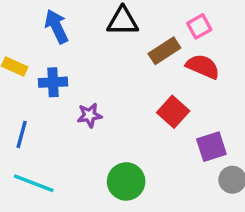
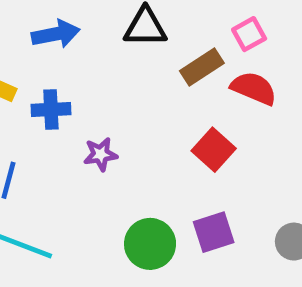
blue arrow: (56, 26) -> (56, 34), turned 104
purple square: (211, 147) -> (214, 232), moved

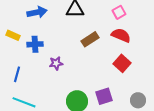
brown rectangle: (202, 67) -> (90, 39), moved
red square: (214, 150) -> (122, 63), moved

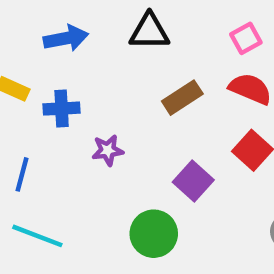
purple square: (104, 96) -> (193, 181), moved, turned -30

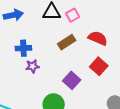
pink square: (246, 38) -> (73, 15), moved
blue cross: (62, 109) -> (23, 48), moved

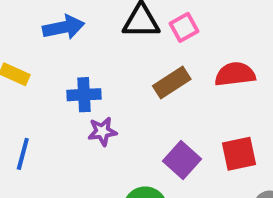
red semicircle: (98, 38) -> (235, 74), turned -30
red square: (99, 66) -> (239, 154), moved, turned 36

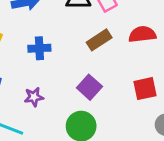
purple star: (102, 131) -> (34, 97), moved
purple square: (182, 160) -> (89, 87), moved

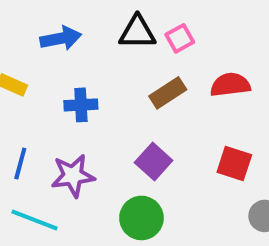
red square: (145, 89) -> (234, 163), turned 30
purple star: (34, 97) -> (73, 176), size x1.5

